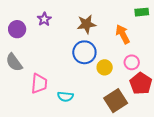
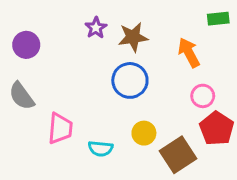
purple star: (44, 19) -> (96, 28), moved
yellow circle: (105, 67) -> (144, 133), moved

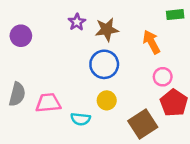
gray semicircle: (22, 96) -> (17, 94), moved, turned -130
pink trapezoid: (60, 128) -> (48, 103), turned -100
yellow circle: (144, 133) -> (107, 100), moved

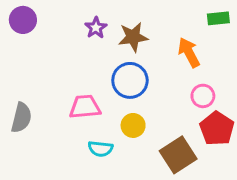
purple circle: (21, 36) -> (23, 20), moved
pink trapezoid: (48, 103) -> (85, 107), moved

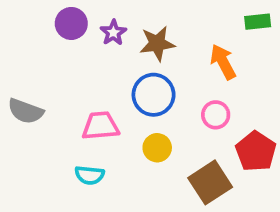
purple circle: (23, 20) -> (71, 23), moved
pink circle: (203, 96) -> (216, 115), moved
gray semicircle: (21, 118) -> (26, 111), moved, turned 96
cyan semicircle: (101, 149) -> (90, 175), moved

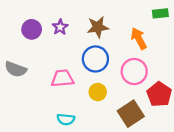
purple circle: (71, 23) -> (32, 29), moved
purple star: (113, 33) -> (60, 27), moved
pink circle: (216, 115) -> (134, 72), size x1.5
cyan semicircle: (90, 175) -> (66, 119), moved

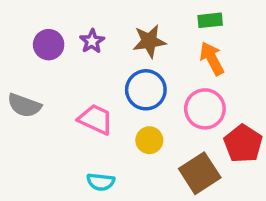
green rectangle: (160, 13) -> (210, 20), moved
pink trapezoid: (62, 78) -> (95, 119), turned 30

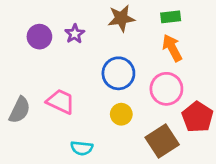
brown star: (149, 41) -> (121, 18), moved
gray semicircle: (24, 105) -> (20, 110), moved, turned -84
pink trapezoid: (95, 119) -> (61, 102), moved

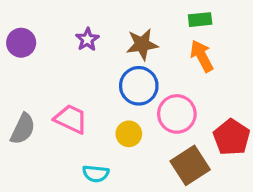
brown star: (121, 18) -> (142, 44), moved
purple circle: (39, 37) -> (21, 43), moved
pink circle: (166, 89) -> (177, 114), moved
yellow circle: (121, 114) -> (129, 134), moved

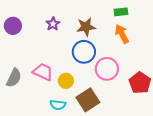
yellow circle: (129, 134) -> (66, 81), moved
brown square: (190, 165) -> (88, 100), moved

